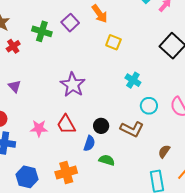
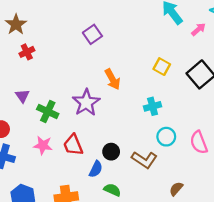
orange arrow: (100, 14) -> (113, 79), moved
green cross: (42, 31) -> (48, 112), moved
yellow square: (113, 42) -> (162, 67), moved
cyan cross: (133, 80) -> (153, 106), turned 35

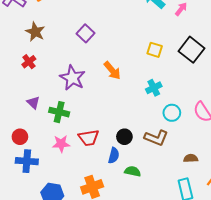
brown star: (16, 24) -> (35, 32), moved
purple star: (86, 103) -> (72, 78), moved
red trapezoid: (73, 145) -> (89, 138), turned -65
brown semicircle: (176, 189) -> (191, 158), turned 56

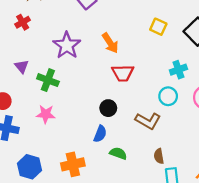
cyan cross: (154, 88) -> (178, 70), moved
black circle: (124, 137) -> (108, 108), moved
red trapezoid: (89, 138) -> (123, 73), moved
brown semicircle: (191, 158) -> (159, 156), moved, turned -104

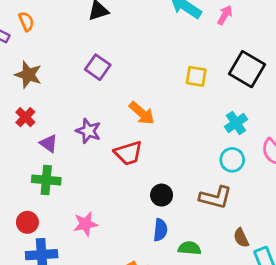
purple star: (67, 45) -> (88, 131), size x0.7
purple triangle: (22, 66) -> (49, 144), moved
red trapezoid: (123, 73) -> (128, 153), moved
green cross: (48, 80) -> (46, 180), moved

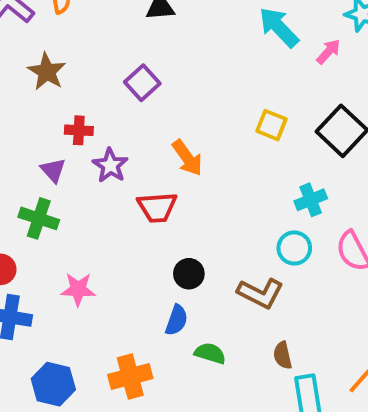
red cross: (25, 117) -> (79, 130), moved, turned 36

